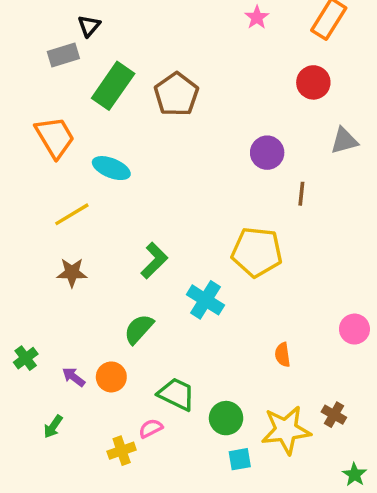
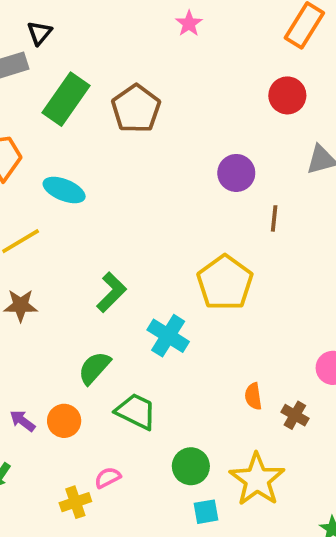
pink star: (257, 17) -> (189, 24), moved
yellow pentagon: (257, 252) -> (225, 283), turned 30
green trapezoid: (176, 394) -> (136, 411), moved
brown cross: (334, 415) -> (295, 415), moved
yellow star: (286, 430) -> (257, 480), turned -30

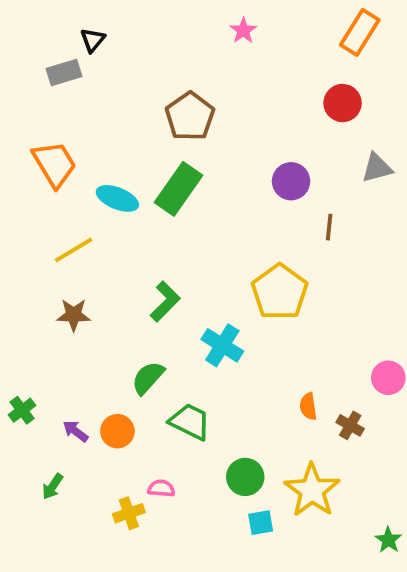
green rectangle: (66, 99) -> (178, 189), moved
pink semicircle: (108, 478) -> (161, 488), turned 32

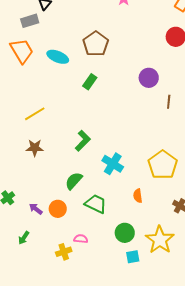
orange trapezoid: (54, 164) -> (22, 51), moved
green rectangle: (178, 189) -> (90, 82), size x0.6
cyan ellipse: (117, 198) -> (58, 57), moved
yellow pentagon: (280, 292) -> (163, 165), moved
orange semicircle: (308, 406) -> (138, 196), moved

